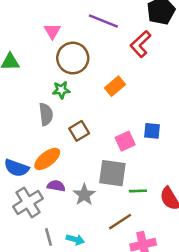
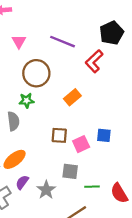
pink triangle: (52, 31) -> (19, 42), moved
brown square: (79, 131) -> (59, 135), moved, turned 35
gray square: (112, 173) -> (70, 171), size x0.7
purple semicircle: (56, 186) -> (22, 182), turned -64

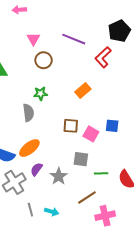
brown circle: (36, 73) -> (44, 60), moved, size x0.7
pink square: (81, 144) -> (91, 134), turned -35

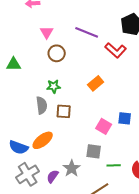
red L-shape: (103, 57) -> (116, 50), turned -95
brown square: (71, 126) -> (64, 111), moved
purple semicircle: (36, 169) -> (53, 176), moved

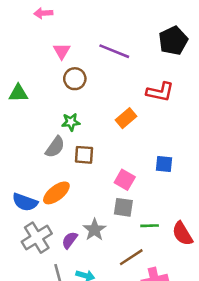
red L-shape: (116, 50) -> (160, 92), moved, turned -30
gray semicircle: (42, 105) -> (55, 147), turned 42
pink square: (104, 126) -> (125, 180), moved

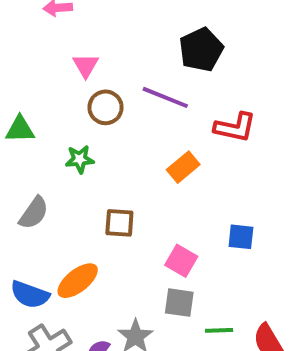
black pentagon: (173, 41) -> (201, 50), moved
purple line: (114, 51) -> (165, 97), moved
green star: (71, 122) -> (80, 159), moved
gray semicircle: (55, 147) -> (34, 213), moved

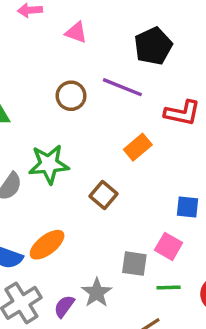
pink triangle: (86, 66) -> (76, 32), moved, turned -40
green star: (80, 159) -> (49, 164), moved, size x1.6
brown square: (119, 223) -> (104, 195), moved, turned 36
pink square: (181, 261) -> (169, 246), moved

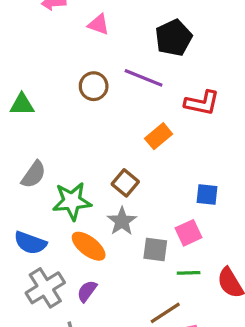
green star: (49, 164) -> (72, 201), moved
orange ellipse: (47, 245) -> (89, 246), moved, turned 76
pink square: (169, 246) -> (189, 233), turned 35
gray star: (97, 293) -> (122, 221), moved

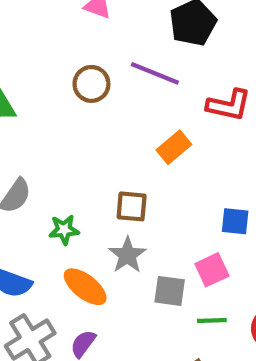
brown square: (125, 183) -> (132, 206), turned -35
green star: (72, 201) -> (64, 230), size x0.6

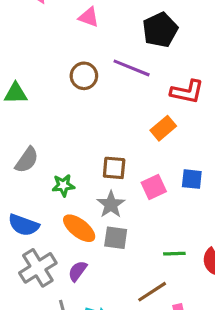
orange rectangle: (174, 147) -> (163, 128), moved
pink square: (212, 270) -> (154, 187), moved
gray square: (170, 291) -> (116, 238), moved

